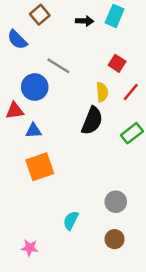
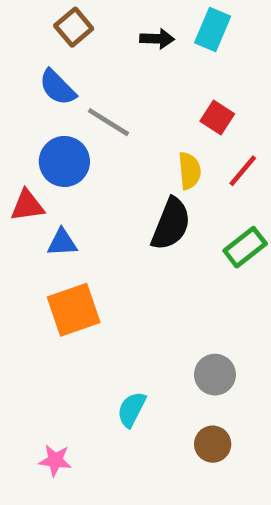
blue semicircle: (17, 40) -> (57, 87), moved

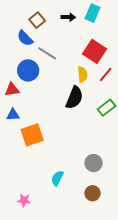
brown square: (74, 27) -> (37, 20), moved
red square: (217, 117) -> (95, 51), size x1.6
blue triangle: (62, 243) -> (13, 115), moved

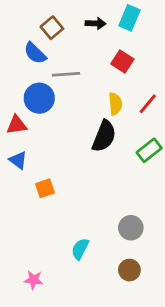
red square: (95, 51) -> (122, 62), moved, size x0.7
gray line: (47, 53) -> (66, 74), turned -36
blue triangle: (13, 115) -> (18, 160), turned 40
orange square: (32, 135) -> (45, 188), size x0.6

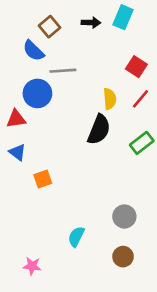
red square: (122, 62) -> (136, 67), moved

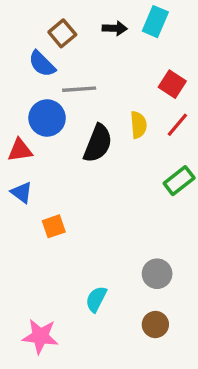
black semicircle: (99, 130) -> (98, 143), moved
pink star: (32, 266) -> (40, 336), size x1.5

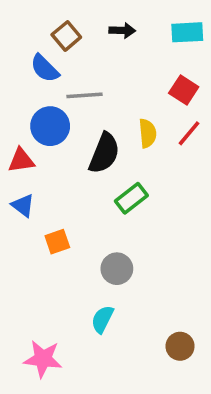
cyan rectangle: (155, 22) -> (187, 32), moved, turned 64
green rectangle: (179, 181) -> (131, 198), moved
gray circle: (157, 274) -> (117, 269), moved
brown circle: (155, 324) -> (180, 346), moved

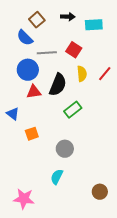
cyan rectangle: (187, 32) -> (94, 25), moved
red square: (184, 90) -> (74, 50), moved
red triangle: (21, 160) -> (34, 92), moved

